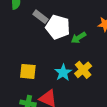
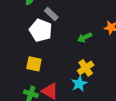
white pentagon: (58, 27) -> (41, 30), moved
cyan star: (63, 73) -> (79, 84), moved

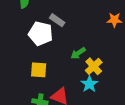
gray rectangle: (51, 14) -> (57, 20), moved
green arrow: (85, 37) -> (78, 53), moved

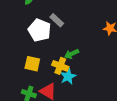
yellow cross: (94, 66) -> (60, 66), moved, turned -35
cyan star: (89, 84) -> (68, 76), moved

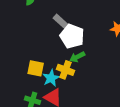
white pentagon: (39, 30) -> (72, 36), moved
cyan star: (68, 76) -> (51, 78), moved

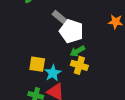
yellow cross: (65, 70) -> (79, 65), moved

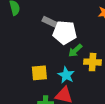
yellow cross: (79, 65) -> (93, 62), moved
cyan star: (53, 73) -> (66, 75), moved

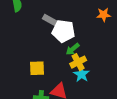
yellow cross: (93, 62) -> (78, 62), moved, turned -35
cyan star: (66, 75) -> (81, 74), moved

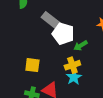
gray rectangle: (50, 20) -> (52, 21), size x1.5
green arrow: (73, 49) -> (81, 46), moved

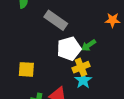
white pentagon: (63, 34) -> (69, 49), moved, turned -30
yellow square: (32, 65) -> (26, 69), moved

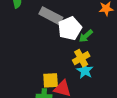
white pentagon: (69, 49) -> (70, 28), moved
yellow square: (26, 69) -> (51, 80), moved

